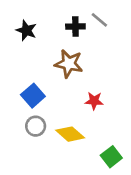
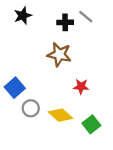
black star: (26, 30) -> (23, 16), moved, turned 30
blue square: (33, 96) -> (15, 88), moved
green square: (111, 157) -> (91, 124), moved

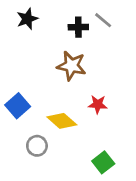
gray circle: (31, 108) -> (37, 146), moved
yellow diamond: (61, 115) -> (62, 121), moved
green square: (91, 124) -> (103, 162), moved

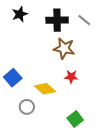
gray line: (103, 20) -> (84, 20), moved
black cross: (78, 27) -> (57, 20), size x1.5
brown star: (71, 66) -> (64, 48), moved

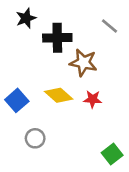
black cross: (57, 20) -> (57, 38), moved
yellow diamond: (45, 89) -> (59, 95), moved
green square: (75, 119) -> (112, 154), moved

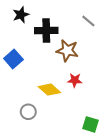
yellow diamond: (59, 95) -> (49, 90), moved
blue square: (17, 100) -> (13, 59), moved
green square: (112, 154) -> (91, 124), turned -35

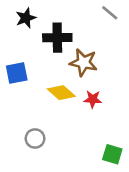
gray line: (88, 21) -> (110, 13), moved
blue square: (13, 59) -> (17, 73), turned 30
yellow diamond: (49, 90) -> (61, 93), moved

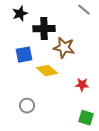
blue square: (17, 73) -> (24, 55), moved
red star: (93, 99) -> (82, 85), moved

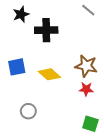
brown star: (64, 48) -> (86, 66), moved
blue square: (24, 55) -> (17, 67), moved

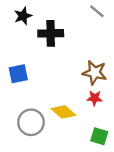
yellow diamond: (49, 74) -> (63, 112), moved
gray circle: (28, 111) -> (31, 122), size x1.5

